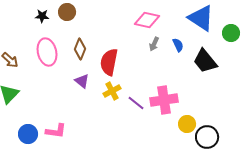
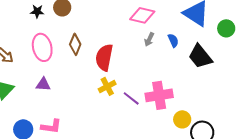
purple triangle: (82, 81) -> (43, 84), moved, turned -35

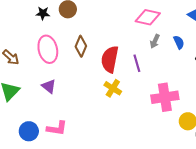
purple triangle: (43, 84) -> (49, 86), turned 35
yellow cross: (107, 86) -> (113, 88), turned -30
purple line: (131, 98) -> (137, 63), moved, turned 36

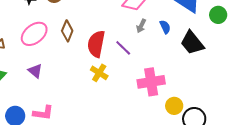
pink ellipse: (48, 49) -> (34, 34), turned 64
purple line: (137, 63) -> (123, 48), turned -30

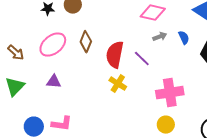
gray arrow: (141, 26) -> (160, 37), turned -136
purple triangle: (35, 71) -> (54, 82), turned -35
yellow circle: (174, 106) -> (166, 125), moved

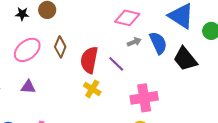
blue semicircle: (184, 38) -> (158, 43), size x1.6

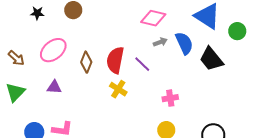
black star: (22, 14) -> (37, 13), moved
brown diamond: (60, 47) -> (86, 62), moved
pink cross: (144, 98) -> (170, 98), size x0.6

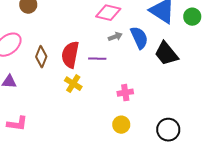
green circle: (237, 31) -> (192, 17), moved
purple line: (142, 64) -> (97, 59), turned -42

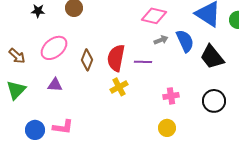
yellow cross: (73, 84) -> (119, 87), turned 30
black circle: (168, 130) -> (214, 101), moved

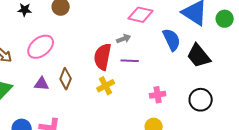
gray arrow: (161, 40) -> (124, 39), moved
brown diamond: (87, 60) -> (66, 79), moved

